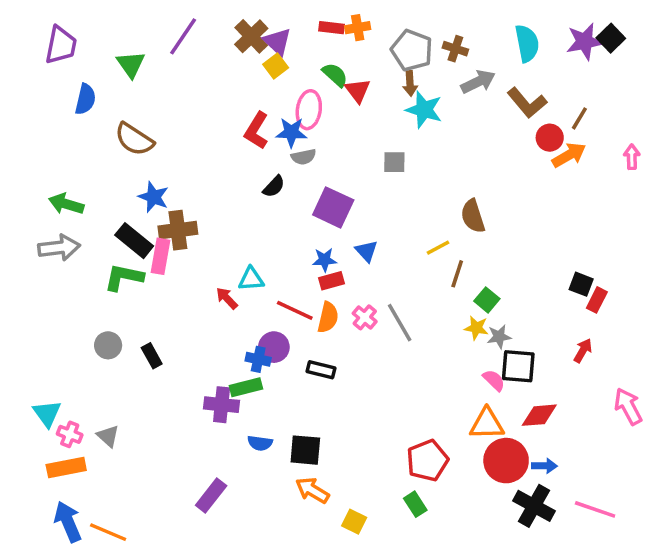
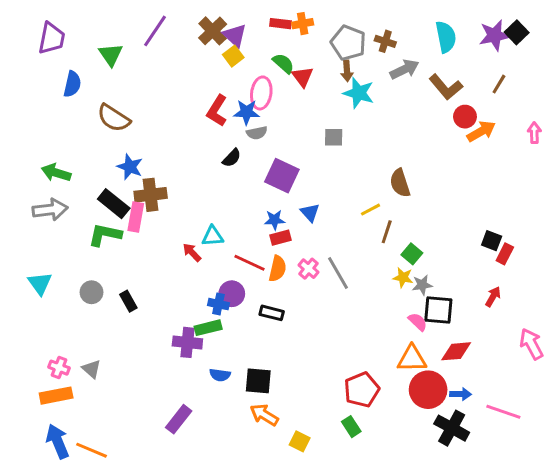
brown line: (579, 118) -> (499, 84), moved
cyan triangle: (47, 413) -> (40, 283), moved
pink line: (595, 509) -> (503, 412), moved

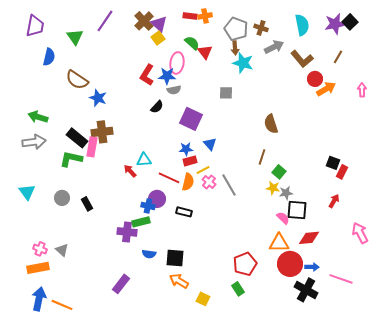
blue star: (130, 167) -> (98, 98), moved
yellow line: (371, 210) -> (203, 170), moved
blue arrow: (58, 441) -> (39, 299), turned 35

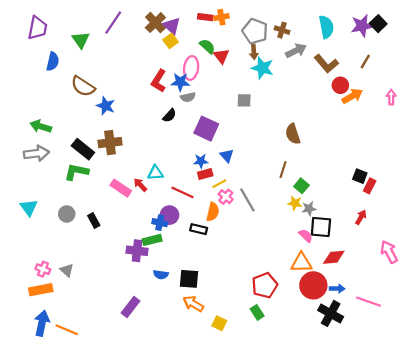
pink rectangle: (92, 147) -> (121, 188), moved, turned -66
orange semicircle: (188, 182) -> (213, 212), moved

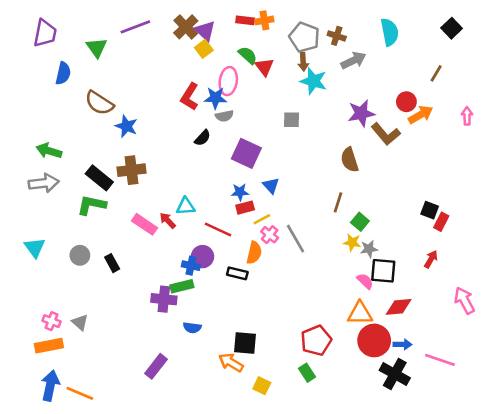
purple line: (113, 23) -> (135, 27), turned 35
purple star: (362, 26) -> (361, 113), moved
brown L-shape: (326, 64) -> (386, 134), moved
black square: (189, 279) -> (245, 343), moved

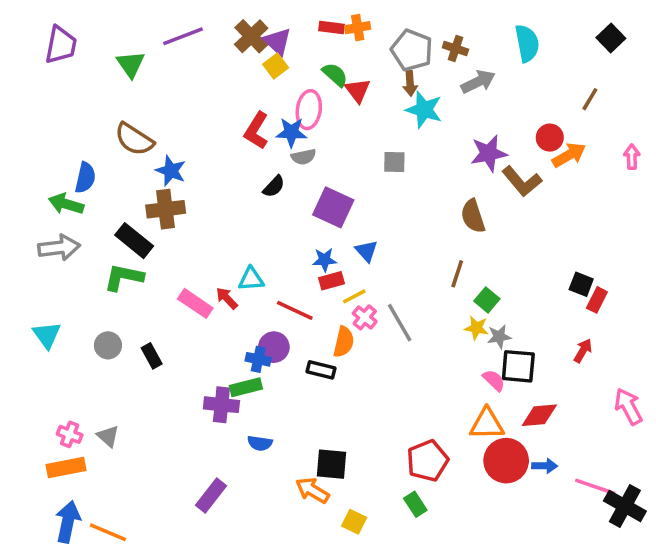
blue semicircle: (63, 73) -> (85, 178), moved
brown cross: (132, 170) -> (166, 209), moved
black cross: (395, 374) -> (625, 506), moved

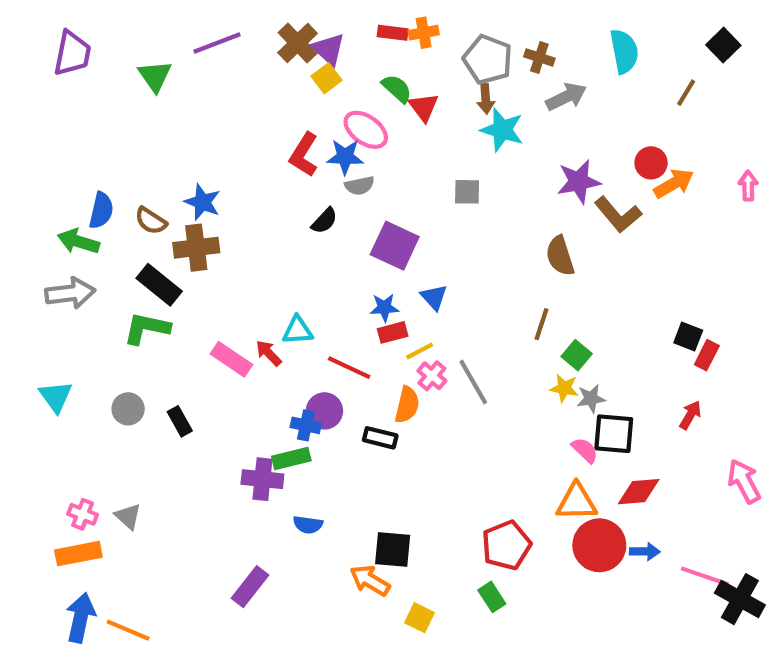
brown line: (590, 99) -> (686, 93), moved
pink ellipse: (309, 110) -> (366, 130), turned -63
brown semicircle: (134, 139) -> (151, 221), moved, size x0.7

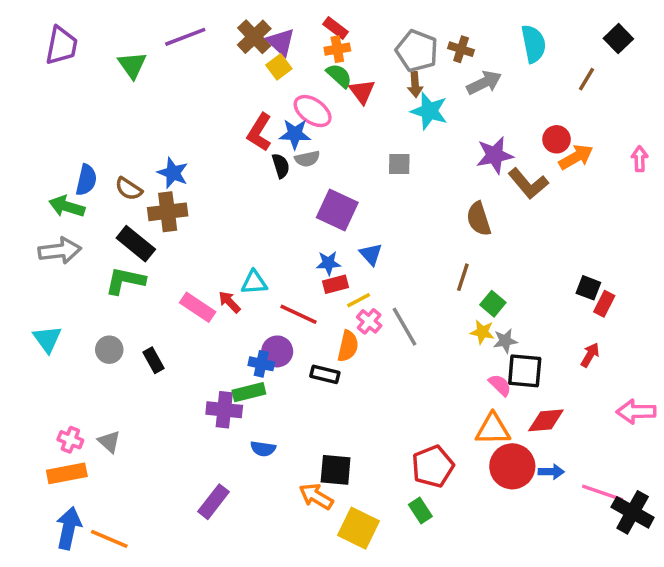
red rectangle: (393, 33) -> (336, 28), turned 30
orange cross: (424, 33) -> (337, 49), moved
black semicircle: (324, 221) -> (281, 166), moved, turned -60
pink arrow: (744, 481) -> (636, 412), turned -63
yellow square: (420, 618) -> (359, 528), size x1.6

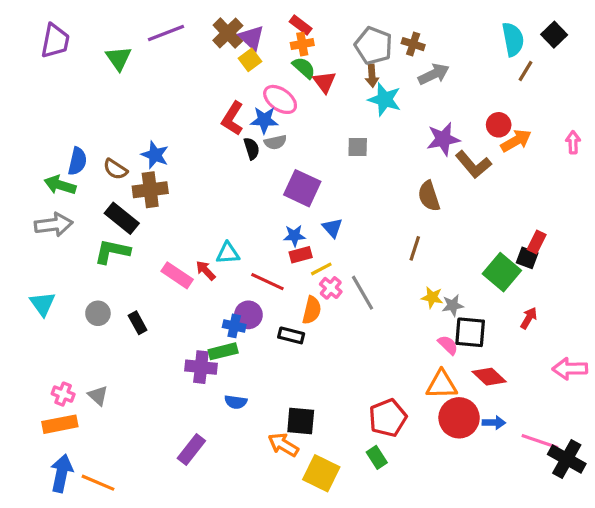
cyan semicircle: (534, 44) -> (513, 39), moved
green square: (493, 304) -> (502, 272), moved, size x1.6
red rectangle: (604, 304) -> (537, 242), moved
red diamond: (546, 420) -> (489, 377), turned 48

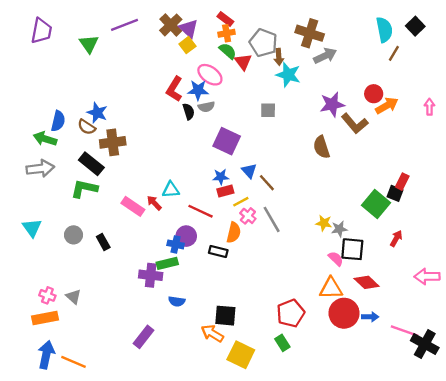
brown cross: (413, 44) -> (310, 33), size x1.6
gray pentagon: (374, 46) -> (263, 43), moved
blue star: (155, 155) -> (97, 113), moved
brown line: (415, 248) -> (267, 183), moved, turned -60

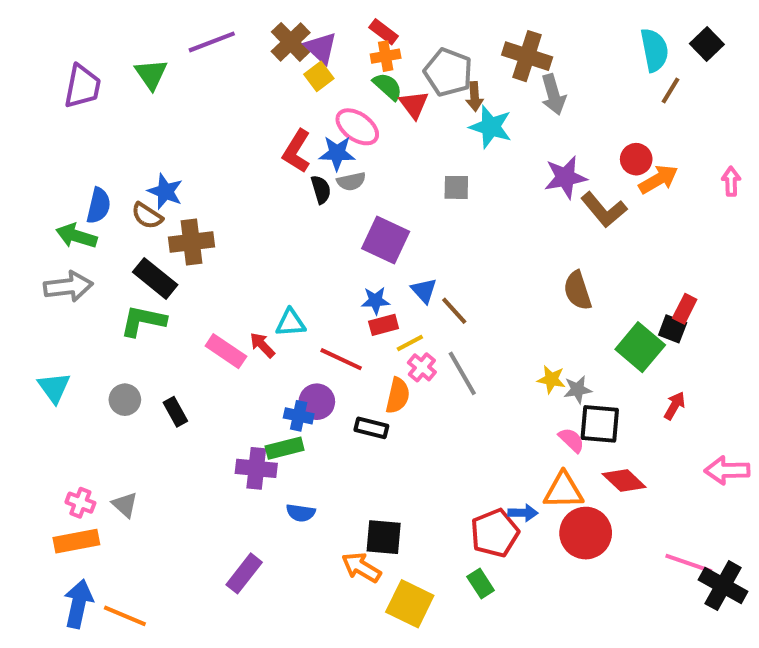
purple trapezoid: (41, 31) -> (82, 86), moved
gray arrow: (325, 56) -> (553, 94), turned 100
brown semicircle: (321, 147) -> (578, 291), moved
blue arrow: (370, 317) -> (523, 513), moved

